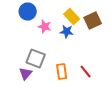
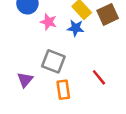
gray square: (36, 58) -> (53, 61), moved
orange rectangle: (62, 72) -> (63, 90), moved

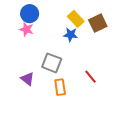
pink star: (48, 22) -> (26, 29), moved
purple triangle: (25, 80) -> (28, 79), turned -32

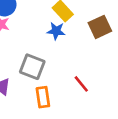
brown square: (98, 23) -> (100, 27), moved

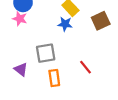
gray square: (32, 67) -> (46, 53), turned -30

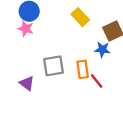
blue star: (65, 24) -> (102, 50), moved
orange rectangle: (54, 78) -> (83, 69), moved

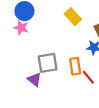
purple triangle: (27, 83) -> (34, 79), moved

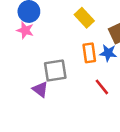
orange rectangle: (75, 66) -> (89, 53), moved

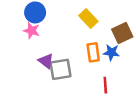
red line: (102, 87) -> (105, 85), turned 35
purple triangle: (40, 89) -> (46, 61), moved

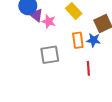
pink star: (31, 31) -> (49, 21), moved
purple triangle: (46, 61) -> (36, 15), moved

